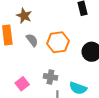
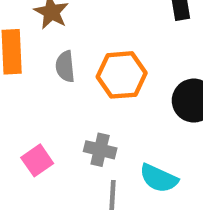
gray semicircle: (32, 40) -> (65, 66), turned -152

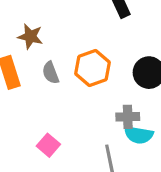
gray cross: (100, 150) -> (128, 117), moved

